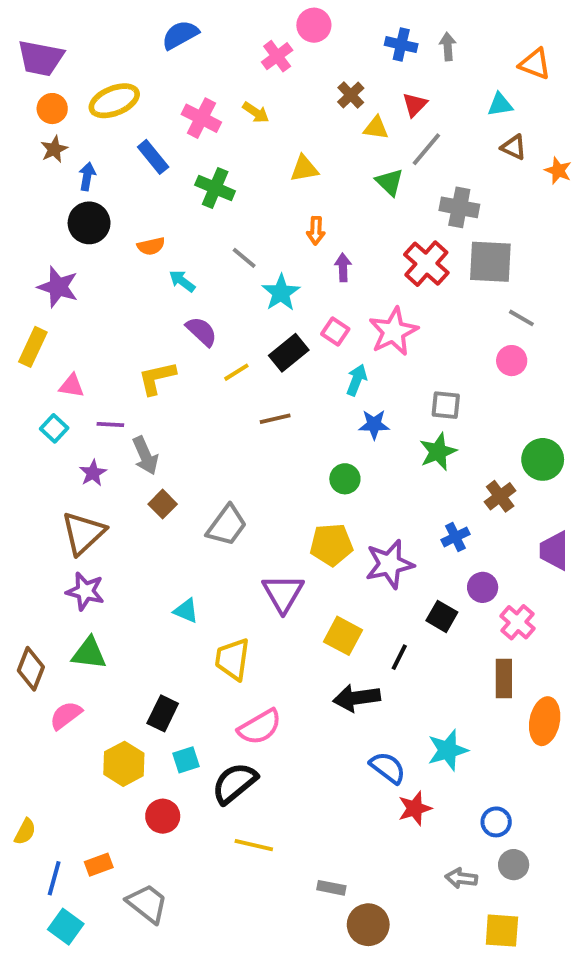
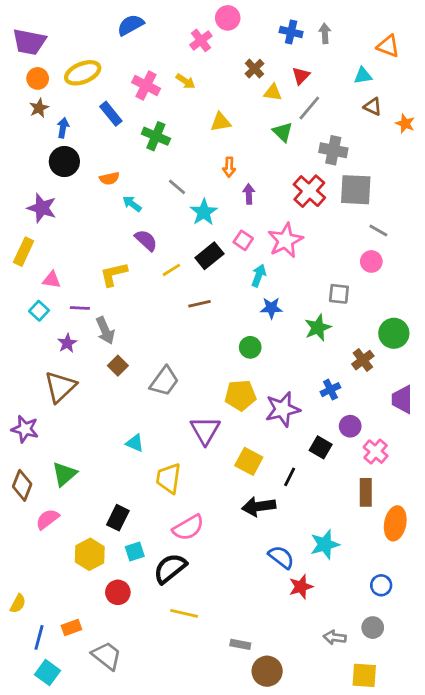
gray square: (446, 405) -> (339, 294), moved
purple star: (85, 591) -> (25, 429), moved
green triangle: (89, 653) -> (64, 474), turned -48
blue circle: (496, 822) -> (381, 585), moved

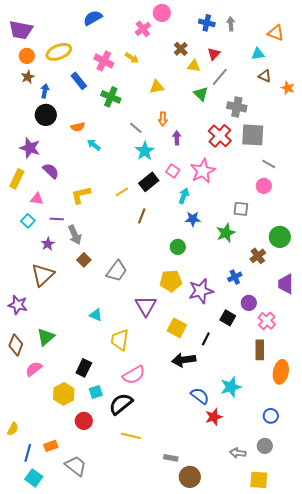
gray line: (177, 187) -> (136, 128), moved
purple semicircle: (146, 240) -> (51, 171), moved
brown line: (200, 304) -> (142, 216), turned -56

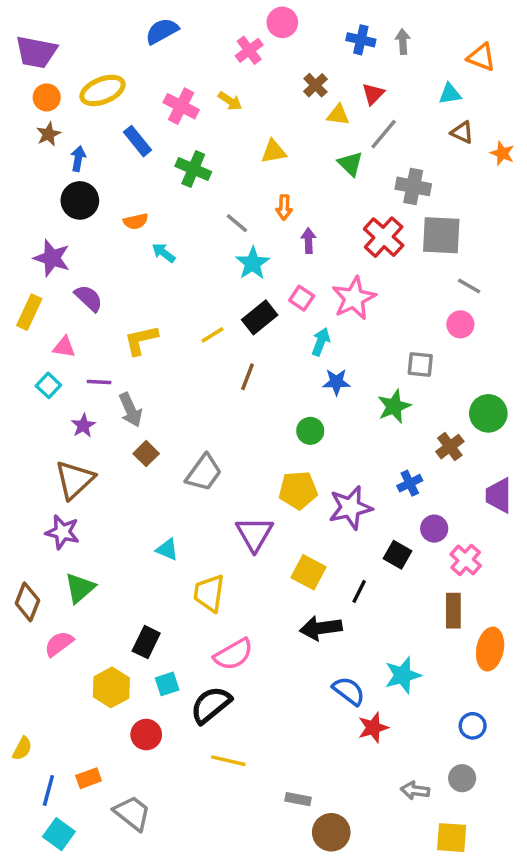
purple star: (18, 305) -> (62, 532), moved

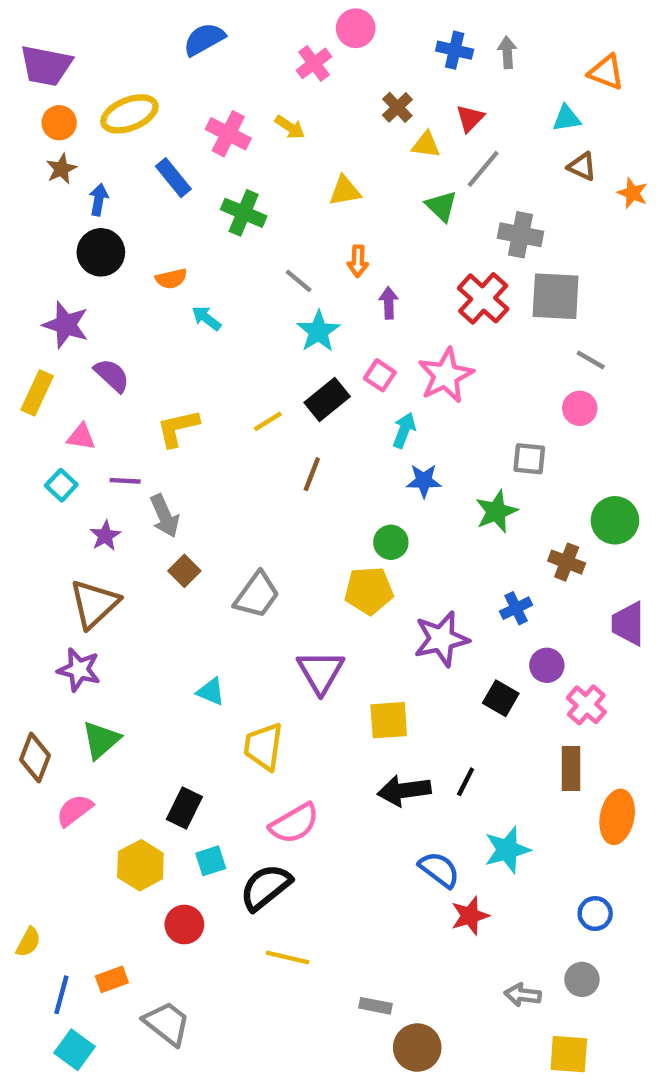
brown cross: (450, 447) -> (567, 562), turned -32
yellow pentagon: (298, 490) -> (369, 591), moved
yellow square: (309, 572) -> (389, 720), turned -32
black line: (359, 591) -> (466, 782), moved

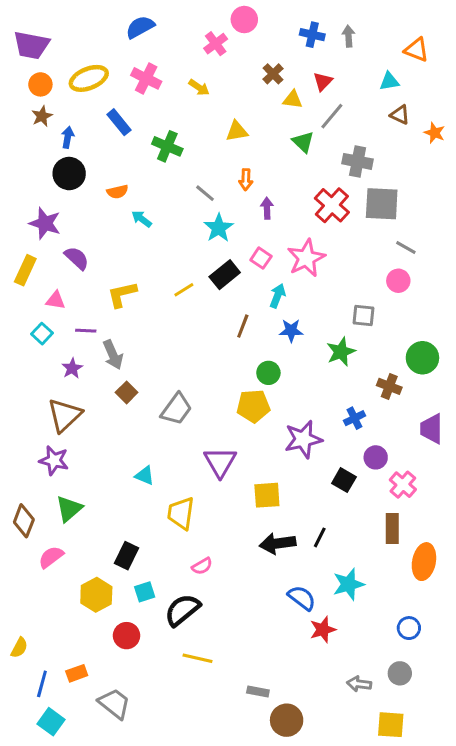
pink cross: (228, 134) -> (146, 78), moved
brown line: (312, 474) -> (243, 326), moved
pink semicircle: (294, 823) -> (202, 566), size x0.6

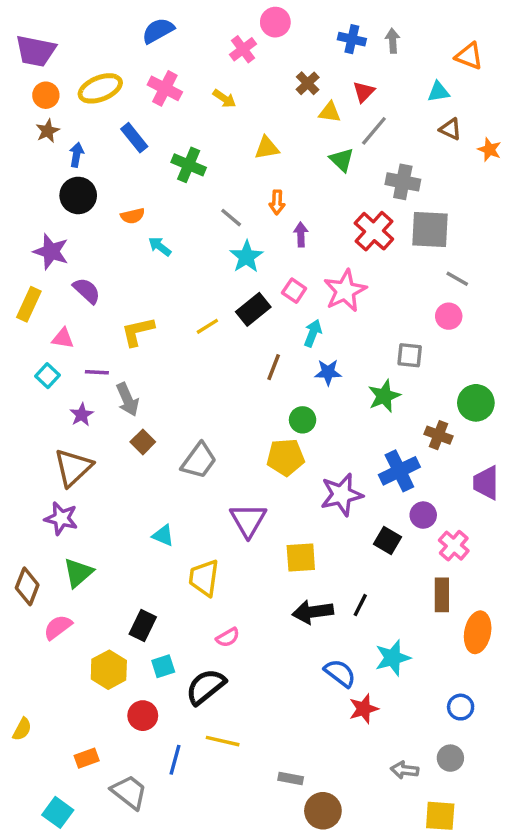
blue cross: (355, 418) -> (399, 471), size x1.6
blue line: (42, 684) -> (175, 760), moved

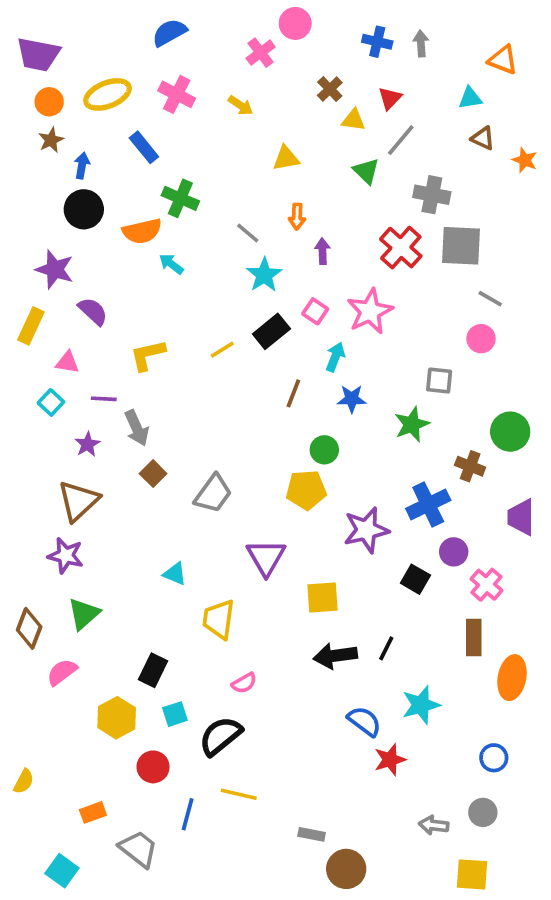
green cross: (189, 165) -> (180, 198), moved
orange semicircle: (133, 216) -> (142, 231), size x1.5

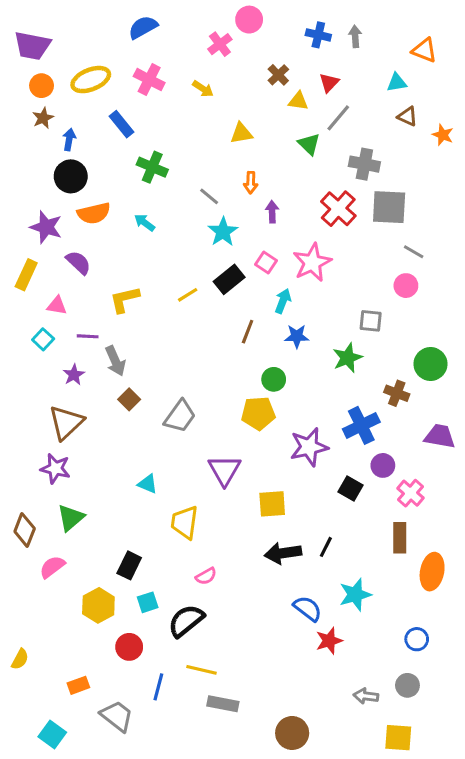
orange semicircle: (142, 231) -> (94, 213), moved
purple trapezoid: (521, 517) -> (440, 436), turned 100
gray rectangle: (312, 834) -> (223, 704), moved, size x1.4

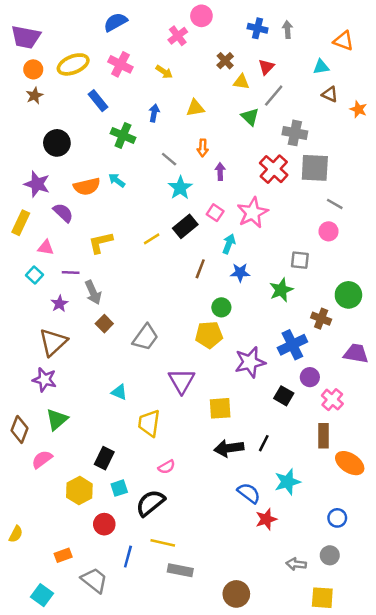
blue arrow: (69, 139) -> (154, 113), moved
orange semicircle: (94, 213) -> (87, 187), moved
orange ellipse: (432, 572) -> (350, 463), turned -68

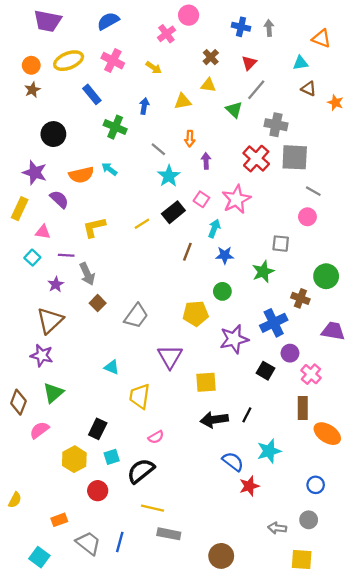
purple trapezoid: (26, 37) -> (48, 21), moved
yellow triangle: (241, 82) -> (208, 85), moved
green circle: (221, 307) -> (222, 291), moved
blue line: (128, 557) -> (120, 542), moved

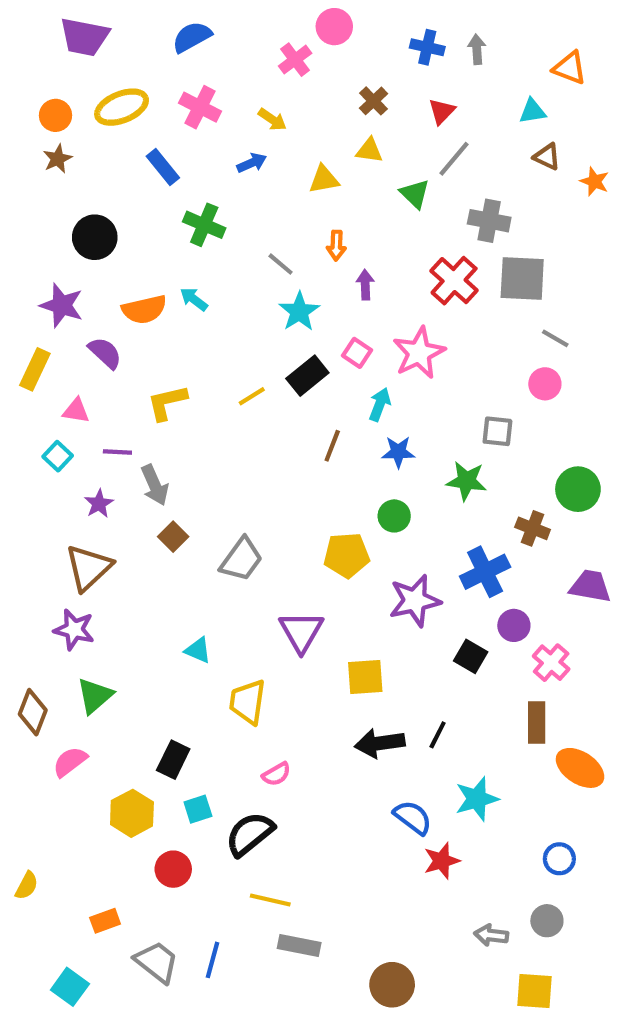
blue arrow: (144, 106) -> (252, 163), moved, turned 56
green star: (263, 272) -> (466, 481), turned 30

